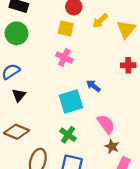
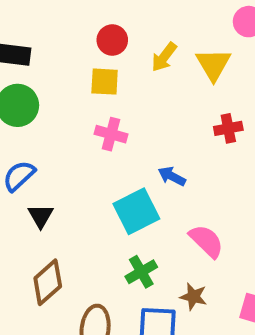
brown diamond: (16, 132) -> (48, 282), turned -55
green cross: (68, 135) -> (141, 272), turned 35
brown star: (112, 146) -> (193, 297), moved

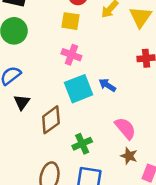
cyan square: (136, 211) -> (79, 89), moved
brown diamond: (48, 282) -> (51, 120), moved
brown star: (193, 297) -> (129, 156), moved

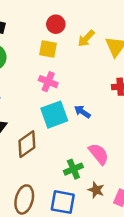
green cross: (82, 144) -> (73, 169), moved
brown star: (129, 156) -> (96, 190), moved

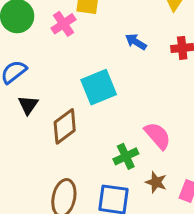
pink cross: (48, 82) -> (63, 24), moved, turned 36
blue arrow: (82, 112) -> (136, 42), moved

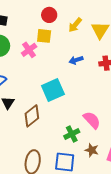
blue arrow: (136, 42) -> (76, 60), turned -48

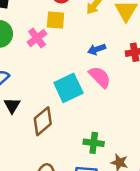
pink semicircle: (92, 120) -> (100, 77), moved
green cross: (72, 134) -> (94, 143), turned 35

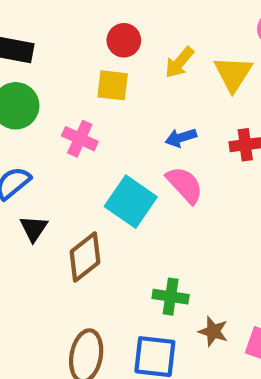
pink cross: (37, 38) -> (80, 139), moved, turned -30
cyan square: (68, 88) -> (131, 202), turned -32

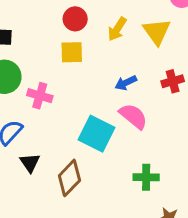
pink cross: (80, 139) -> (40, 96), moved
green cross: (171, 297) -> (146, 177), moved

